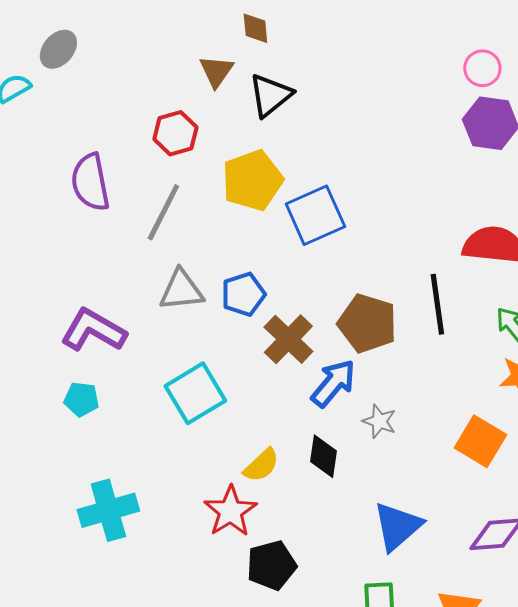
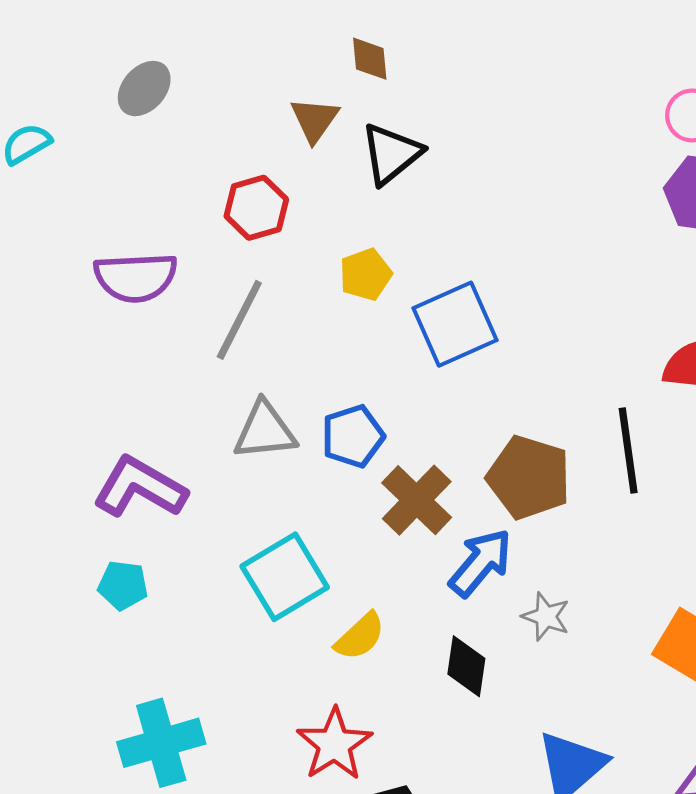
gray ellipse: (58, 49) -> (144, 89), moved
yellow pentagon: (252, 180) -> (366, 274), size x0.6
purple semicircle: (90, 182) -> (136, 277), turned -82
yellow semicircle: (261, 465) -> (360, 636), moved

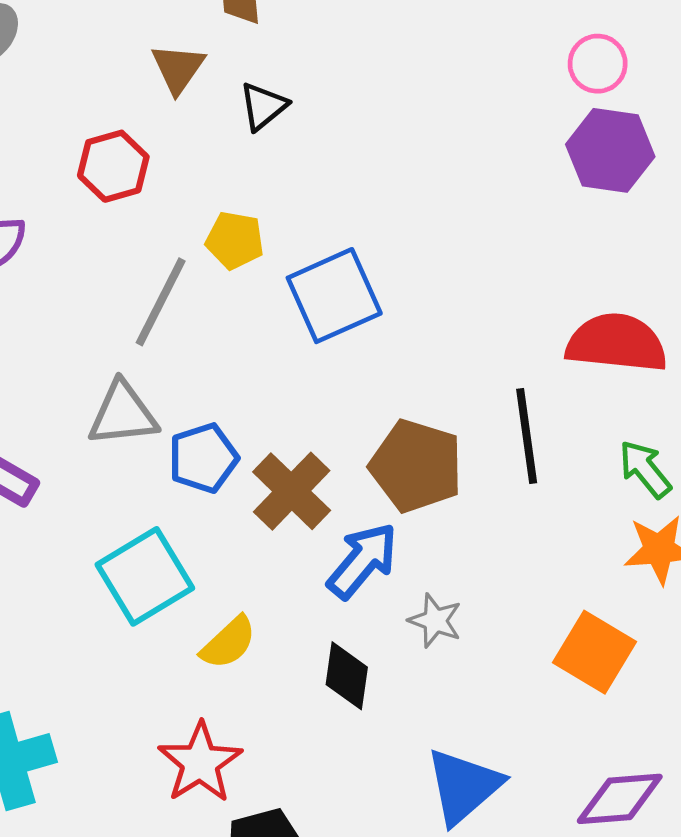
black triangle: (391, 154) -> (263, 106), size x0.7
yellow pentagon: (366, 274) -> (235, 240), turned 30
gray line: (239, 320) -> (161, 302), moved
blue pentagon: (353, 436) -> (203, 458), moved

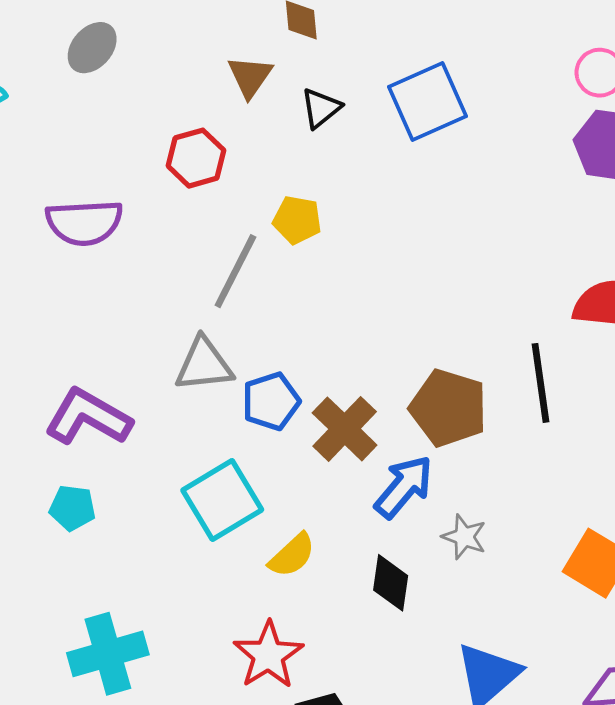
blue square: (334, 296) -> (427, 102), moved

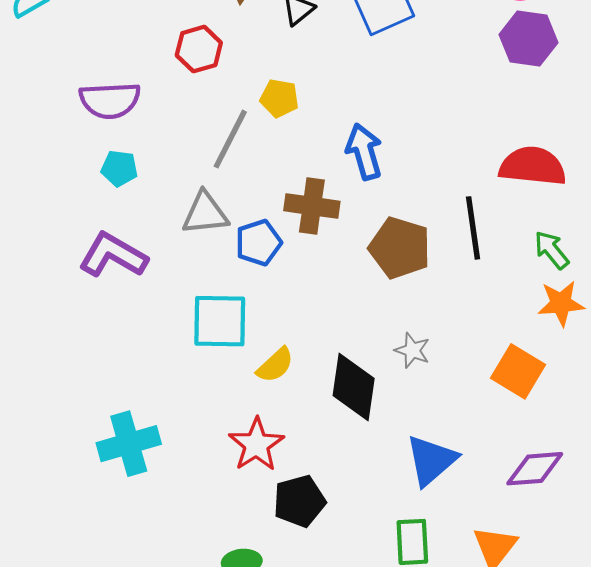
brown cross: (345, 429) -> (312, 206), moved, turned -36
blue arrow: (404, 487) -> (364, 152), moved, turned -56
cyan square: (222, 500) -> (220, 321), turned 32
cyan pentagon: (72, 508) -> (119, 168), moved
black diamond: (391, 583) -> (354, 387), size x1.5

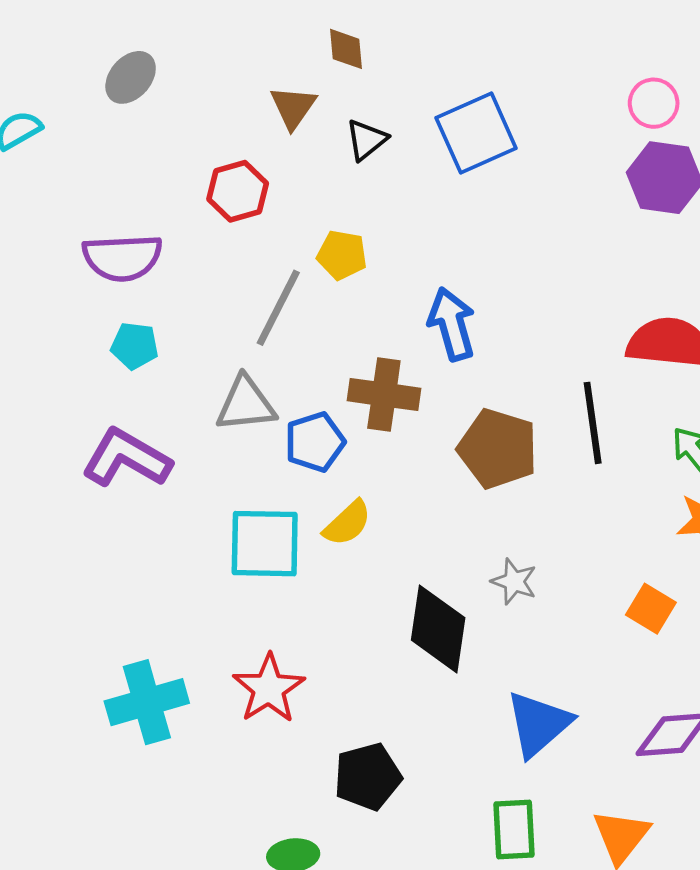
yellow semicircle: (275, 365) -> (347, 523), moved
orange square: (518, 371) -> (651, 609), size x0.7
red star: (256, 445) -> (269, 689), moved

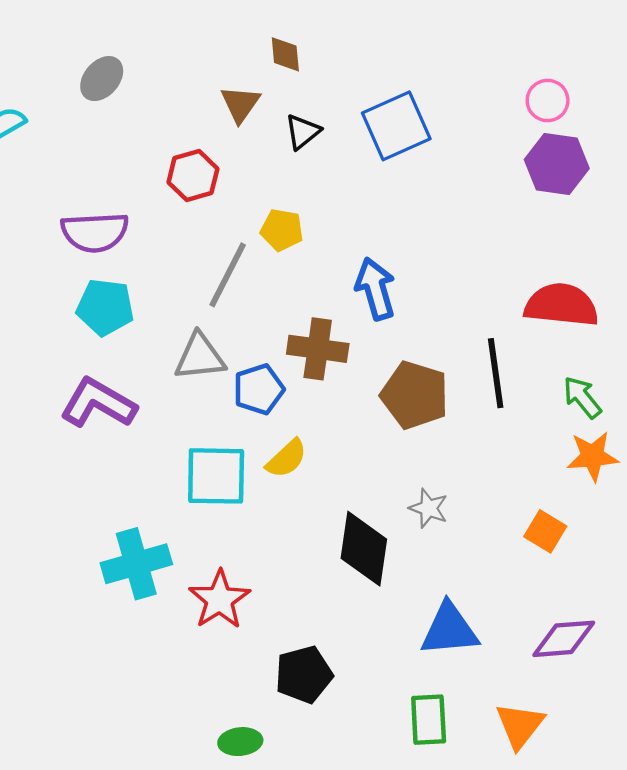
cyan pentagon: (135, 346) -> (105, 307), size x1.4
cyan cross: (147, 702) -> (136, 564), moved
blue triangle: (538, 724) -> (449, 630), turned 36

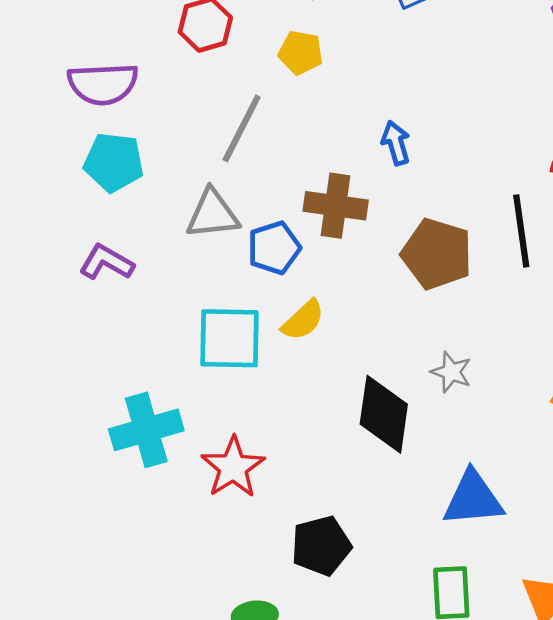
yellow pentagon: (282, 230) -> (301, 53), moved
blue arrow: (375, 289) -> (396, 143), size x0.7
purple L-shape: (98, 403) -> (106, 262), size x0.7

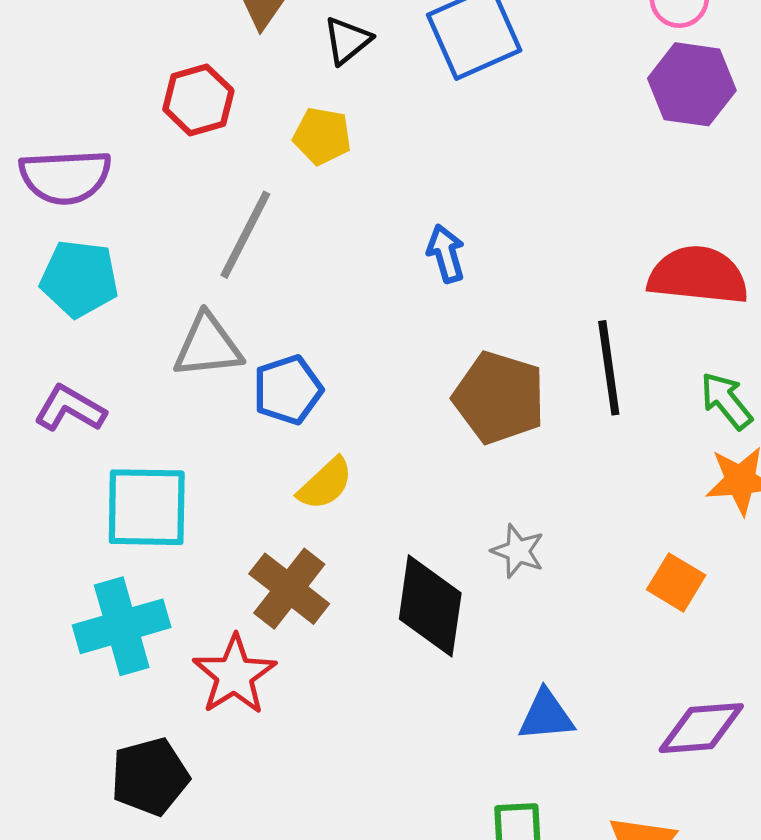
brown cross: (336, 206) -> (289, 589), moved, turned 30
cyan square: (229, 338) -> (147, 507), moved
blue triangle: (473, 499) -> (546, 716), size x0.7
black pentagon: (321, 546) -> (150, 777), moved

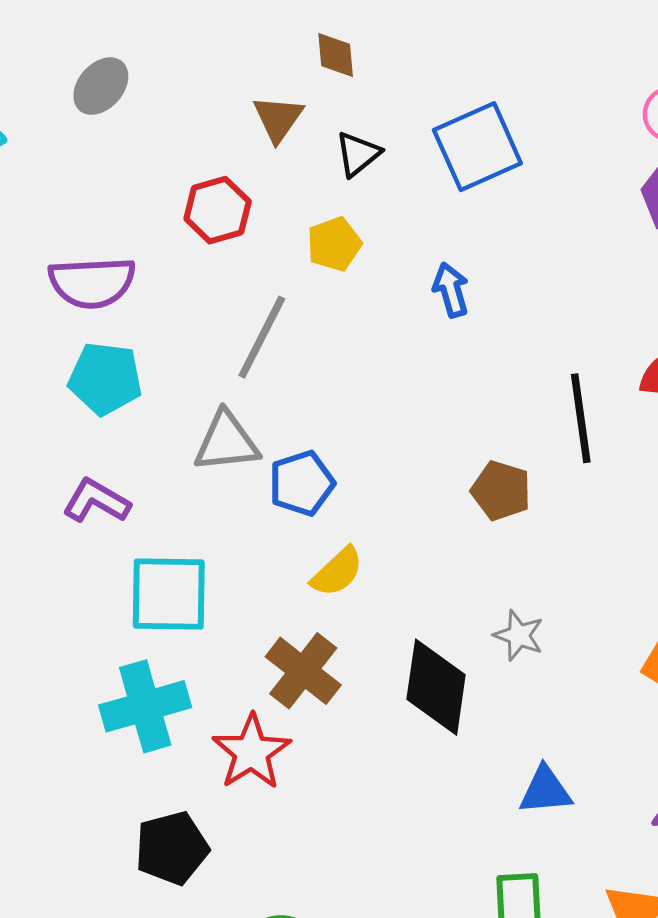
yellow pentagon: (322, 136) -> (334, 244), turned -30
blue arrow: (446, 253) -> (451, 290), moved
black line: (609, 368) -> (581, 418), moved
brown pentagon: (499, 398) -> (501, 491), size x0.7

